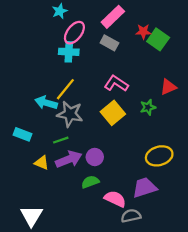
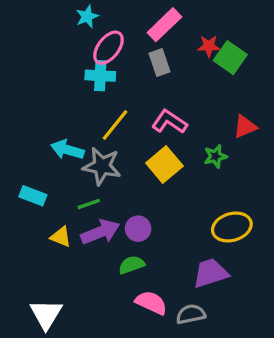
gray rectangle: (109, 43) -> (159, 63), turned 42
yellow line: (65, 89) -> (115, 125), moved
pink semicircle: (115, 199) -> (151, 303), moved

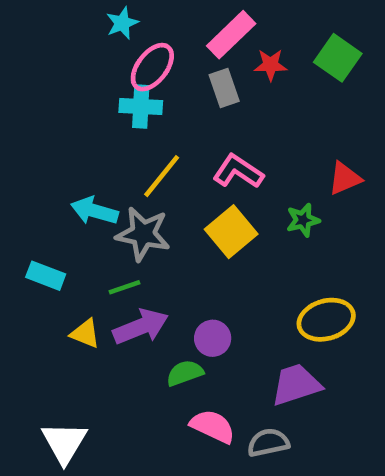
red star: (209, 46) -> (271, 65), moved
green square: (230, 58) -> (338, 58), moved
purple circle: (138, 229) -> (213, 338), moved

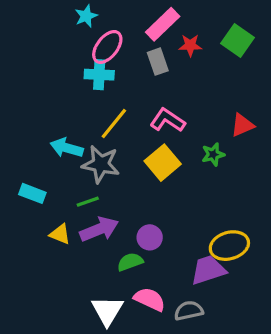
yellow ellipse: (326, 320) -> (229, 246), moved
white triangle: (64, 443) -> (107, 311), moved

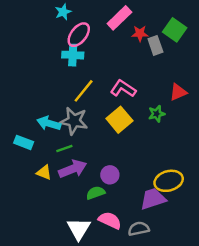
gray rectangle: (158, 62) -> (155, 45), moved
cyan arrow: (67, 148) -> (49, 123), moved

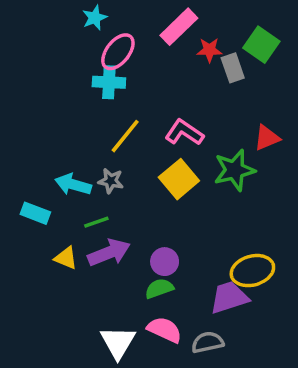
green star: (157, 114) -> (234, 170), size x1.6
gray star: (74, 121) -> (111, 181), size x0.6
green semicircle: (96, 193) -> (159, 288), moved

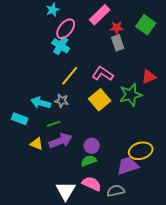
gray rectangle: (233, 68) -> (118, 43), moved
cyan cross: (109, 82) -> (61, 46), turned 30

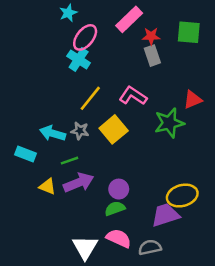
green square: (146, 25) -> (189, 32), turned -30
yellow square: (100, 100) -> (114, 129), moved

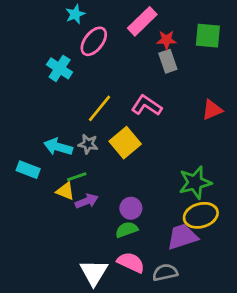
cyan cross: (79, 59) -> (60, 68), moved
green star: (169, 123) -> (195, 183), moved
purple arrow: (79, 183) -> (87, 201), size x0.7
yellow triangle: (47, 186) -> (65, 191), moved

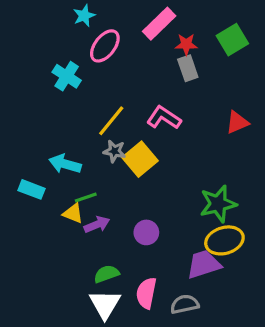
green square: (208, 36) -> (232, 40), turned -36
gray star: (88, 144) -> (114, 151), moved
green semicircle: (127, 230) -> (106, 274), moved
pink semicircle: (131, 262) -> (146, 293), turned -104

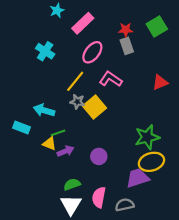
pink rectangle: (159, 24) -> (83, 23), moved
pink ellipse: (105, 46) -> (92, 52), moved

